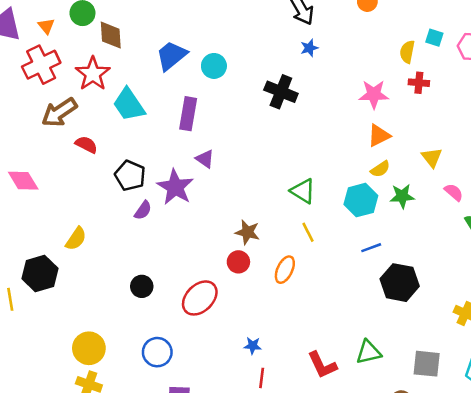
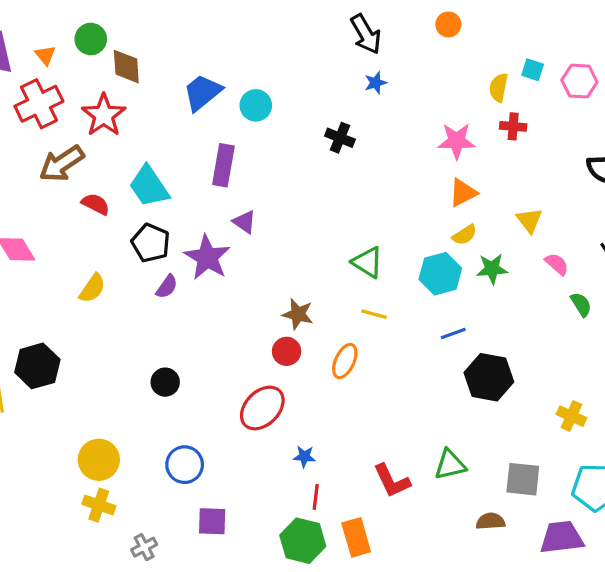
black cross: (281, 92) -> (340, 138), size x0.7
cyan trapezoid: (129, 105) -> (149, 186), moved
yellow line: (308, 232) -> (374, 314), turned -48
yellow semicircle: (76, 239) -> (92, 288), moved
red ellipse: (200, 298) -> (262, 408), moved

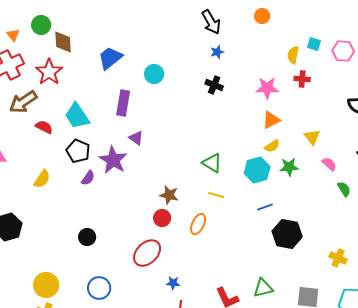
cyan circle: (256, 105) -> (154, 74), moved
black cross: (340, 138) -> (214, 85), moved

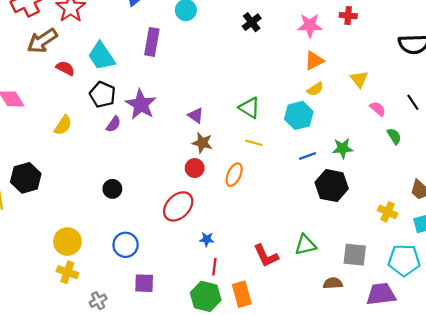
black cross: (214, 85) -> (252, 22), turned 30
purple triangle: (136, 138) -> (196, 115), moved
green star: (289, 167) -> (343, 148), moved

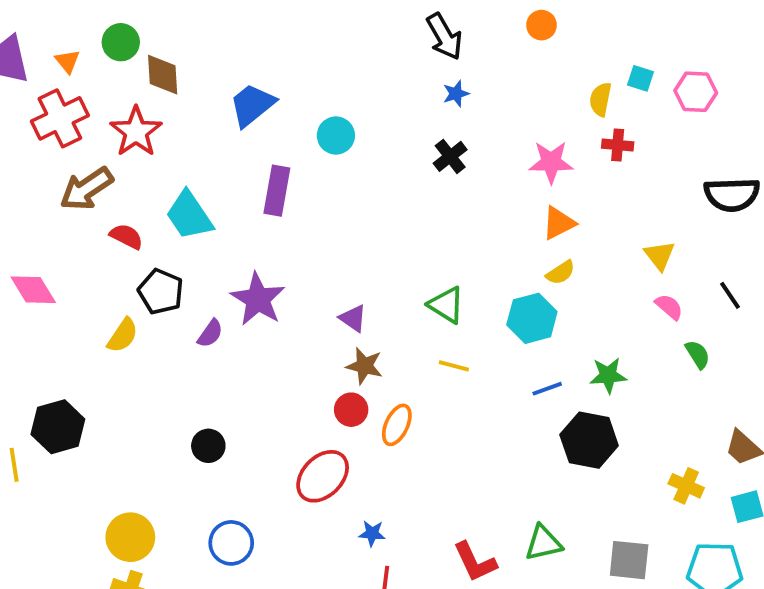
yellow triangle: (359, 79) -> (660, 255), moved
black pentagon: (103, 95) -> (161, 292), moved
orange ellipse: (234, 175) -> (397, 425), moved

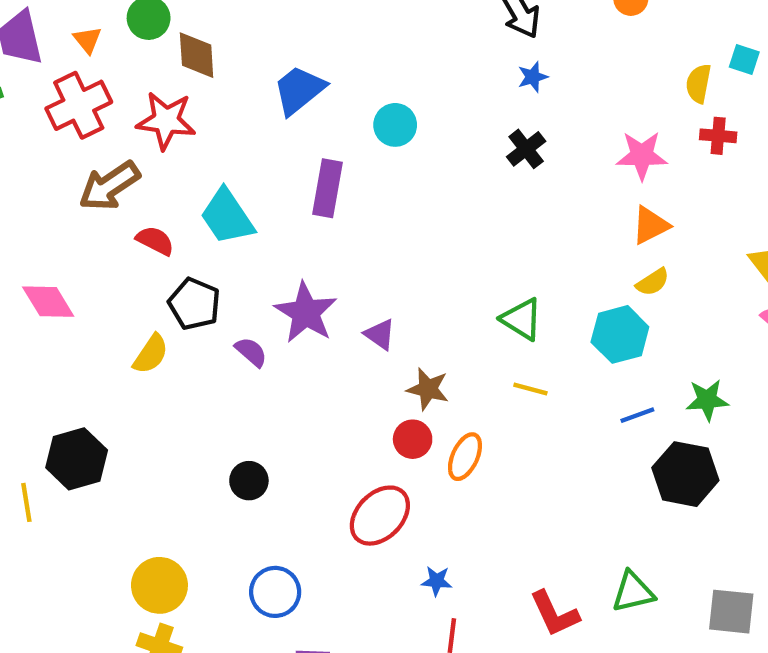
red star: (136, 132) -> (166, 121), turned -30
purple triangle: (353, 318) -> (380, 334), moved
purple semicircle: (210, 333) -> (251, 352), turned -84

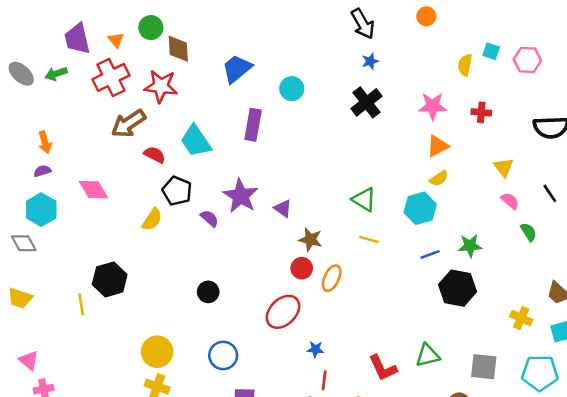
red cross: (718, 136) -> (481, 112), moved
black cross: (526, 149) -> (367, 102), size x1.4

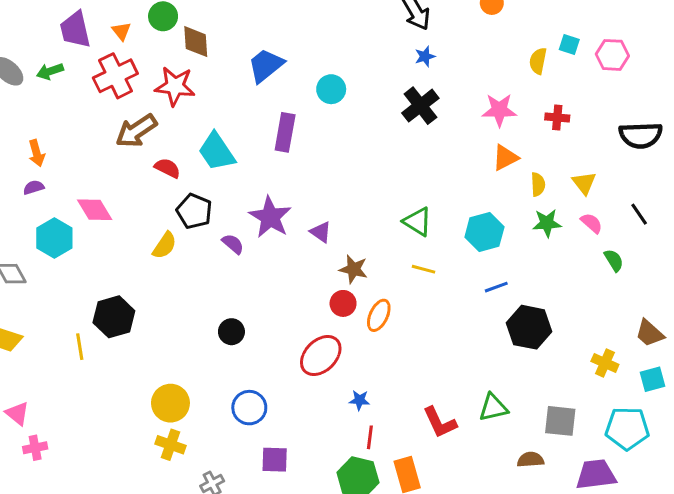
yellow semicircle: (439, 178) -> (538, 184), moved, turned -60
cyan hexagon: (41, 210) -> (54, 238), moved
green star: (470, 246) -> (547, 223), moved

